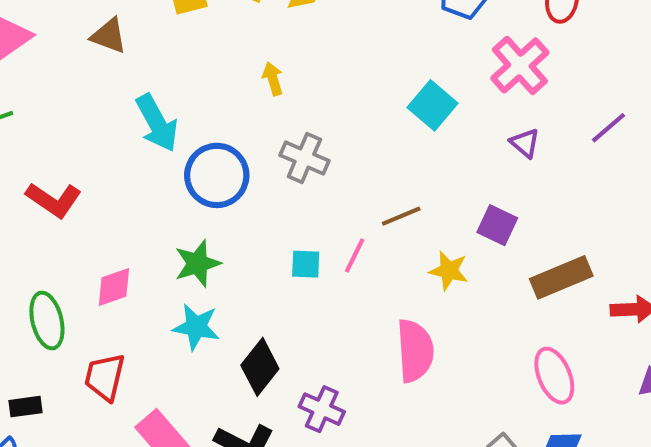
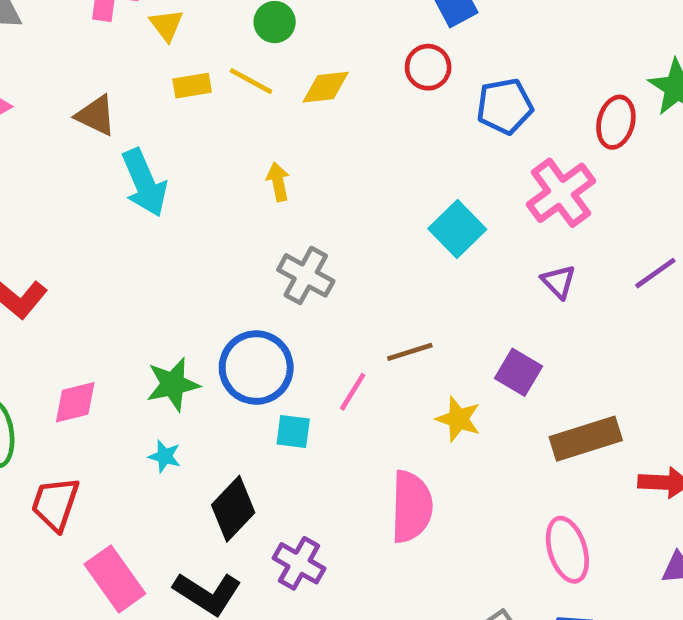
cyan arrow: (157, 123) -> (144, 183), moved
blue circle: (217, 175) -> (256, 368), moved
cyan square: (306, 264) -> (293, 432), moved
cyan star: (196, 327) -> (165, 456), size x0.6

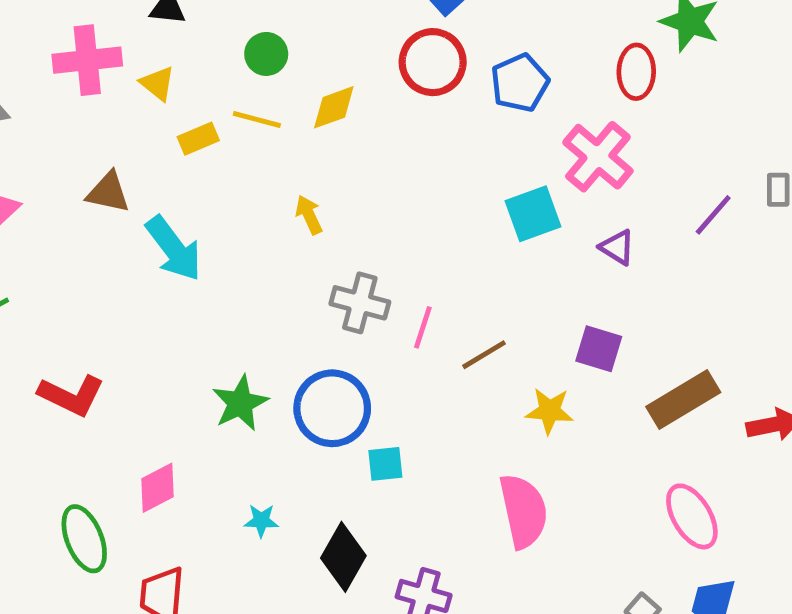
red circle: (428, 67) -> (433, 62), size x1.4
cyan square: (457, 229) -> (533, 214), moved, turned 38
green star: (173, 384) -> (240, 403), moved
pink line: (353, 392) -> (423, 327), moved

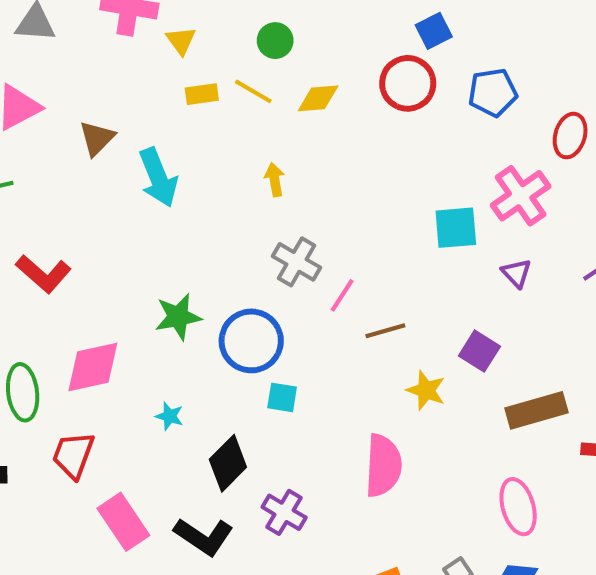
blue pentagon: (520, 83) -> (493, 92), moved
brown triangle: (108, 192) -> (97, 138), moved, turned 48
pink diamond: (157, 488) -> (93, 367), size x1.4

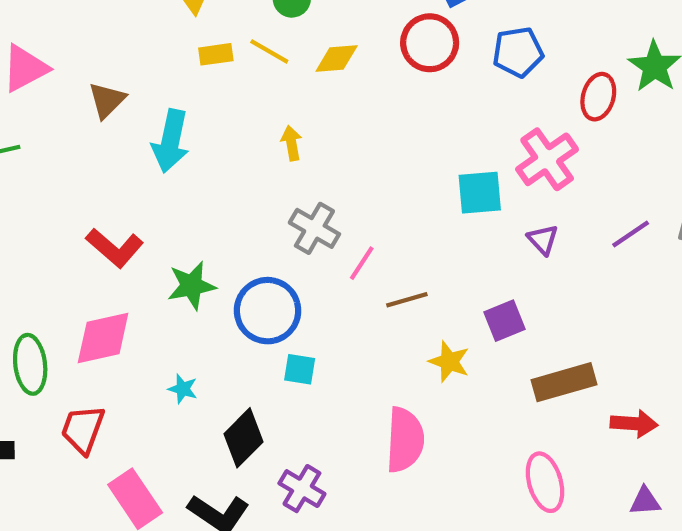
cyan arrow: (158, 177) -> (171, 141), turned 34
red L-shape: (43, 274) -> (115, 248), moved
purple square: (479, 351) -> (505, 321), turned 36

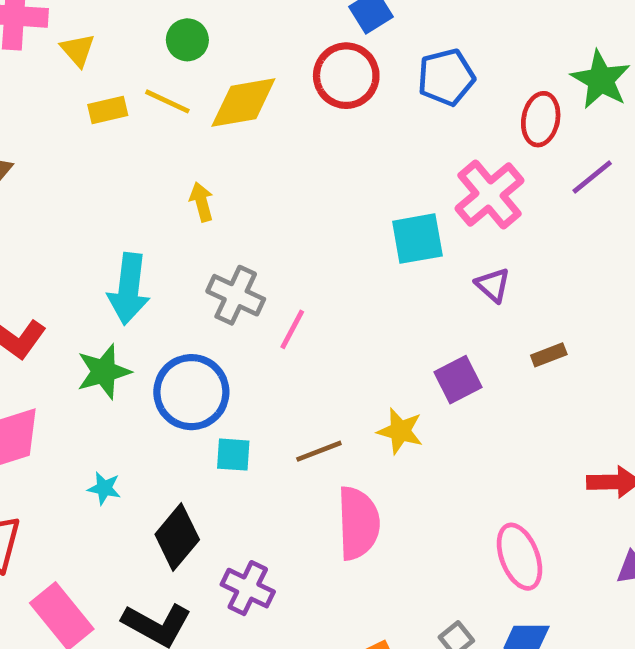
yellow diamond: (337, 58) -> (243, 103), size x1.4
cyan arrow: (171, 141) -> (129, 289), moved
purple line: (631, 234) -> (592, 177), moved
brown line: (407, 300) -> (319, 451), moved
brown rectangle: (564, 382) -> (549, 355), moved, size x0.5

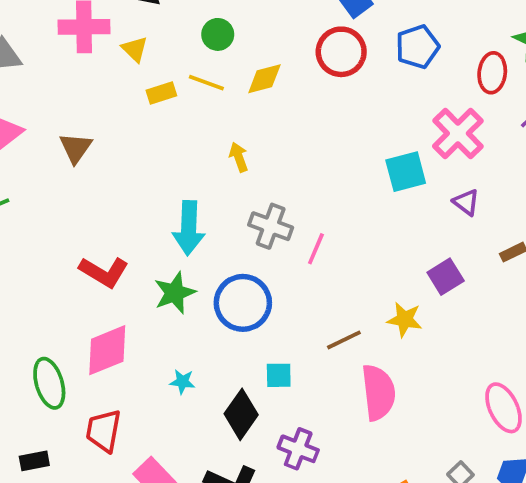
yellow diamond: (243, 103) -> (264, 79), size x0.7
cyan square: (233, 455) -> (279, 375), moved

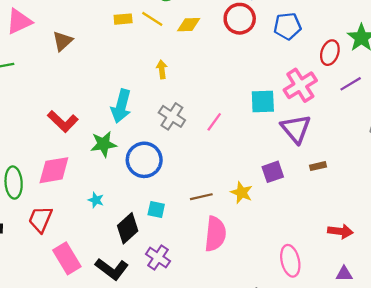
purple triangle: (466, 202) -> (296, 129), size x1.8
pink line: (316, 249) -> (214, 122), moved

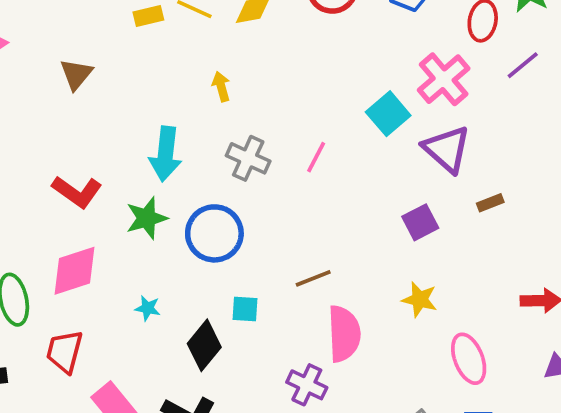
brown triangle: (63, 41) -> (76, 74), moved
cyan square: (263, 102) -> (388, 114), turned -30
yellow star: (242, 193) -> (420, 299), moved
purple cross: (158, 258) -> (307, 385), moved

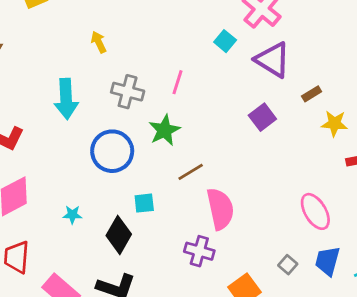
cyan square: (388, 114) -> (225, 41), size x0.7
green star: (147, 218) -> (164, 130), moved
yellow star: (420, 299) -> (334, 124), moved

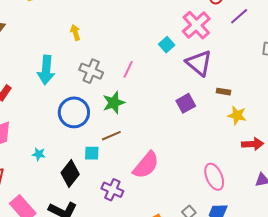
brown rectangle: (312, 94) -> (224, 92), turned 32
brown line: (191, 172) -> (111, 136), moved
pink semicircle: (220, 209) -> (146, 165), turned 44
purple cross: (199, 251) -> (112, 190), moved

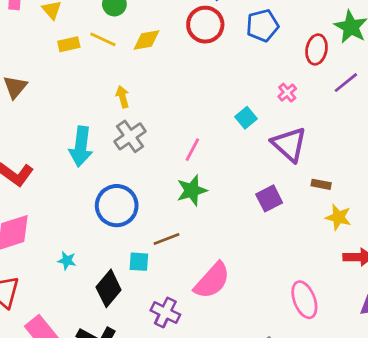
pink cross: (196, 25) -> (287, 93), size x0.5
gray cross: (91, 71) -> (130, 136), moved, turned 30
green star: (114, 103) -> (192, 190), moved

